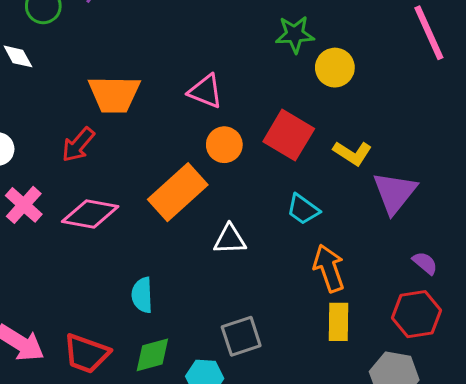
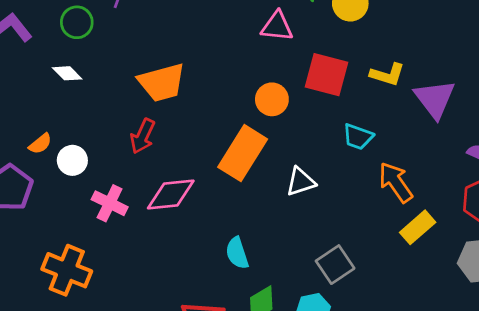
pink triangle: (205, 91) -> (277, 26), moved
yellow rectangle: (338, 322) -> (418, 227), turned 64

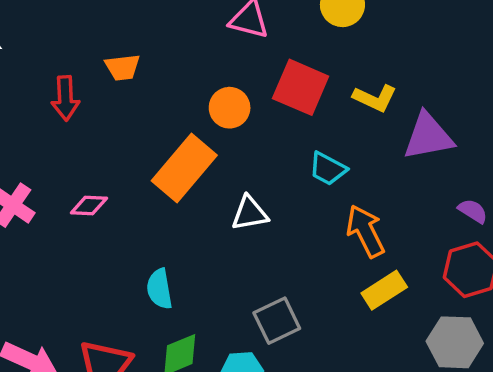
orange trapezoid: (162, 82) -> (123, 67), moved, size x0.6
purple triangle: (435, 99) -> (428, 136), turned 48
red arrow: (143, 136) -> (65, 98), moved, turned -36
pink diamond: (171, 194) -> (89, 206), size x0.6

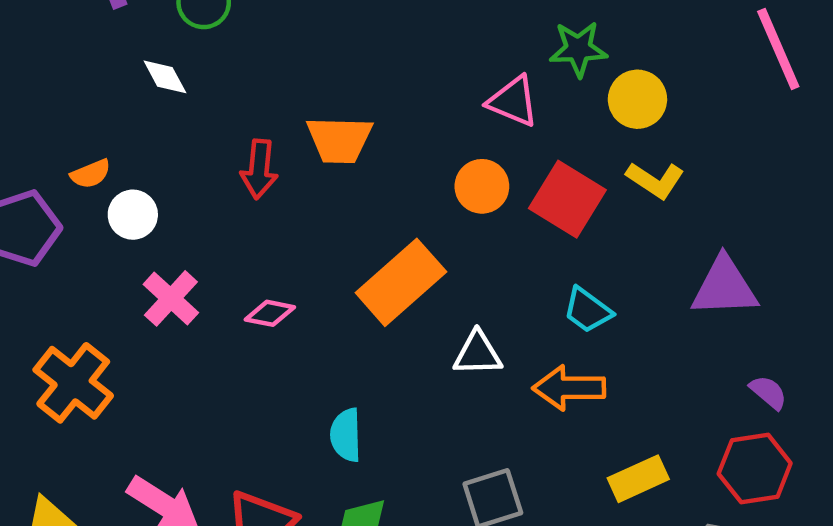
orange trapezoid: (123, 67) -> (339, 140), size x1.4
yellow L-shape: (375, 98) -> (655, 180), moved
orange circle: (230, 108) -> (482, 186), moved
orange arrow: (365, 231) -> (569, 388), moved, turned -72

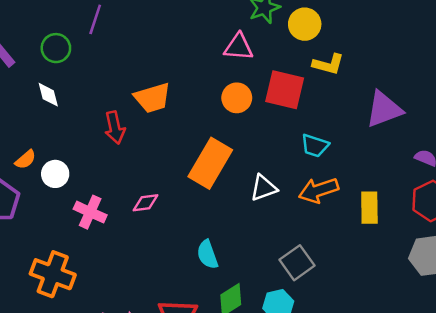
white diamond: (165, 77) -> (48, 95), turned 32
yellow rectangle: (638, 479) -> (369, 208), moved, turned -48

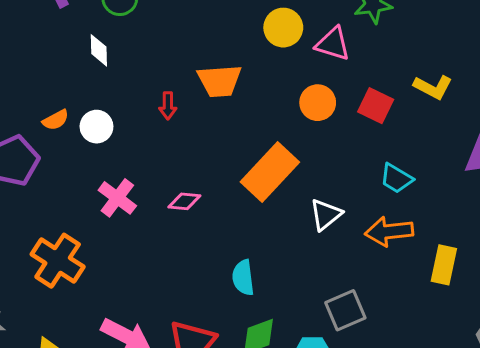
yellow circle: (305, 24) -> (283, 28), moved
red square: (285, 90) -> (376, 106), size x0.7
red arrow: (115, 128) -> (168, 106), size x0.7
white circle: (55, 174) -> (96, 127), moved
white triangle: (264, 188) -> (326, 215), turned -32

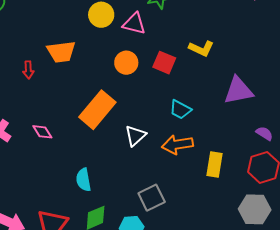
pink diamond: (184, 201) -> (42, 132), turned 55

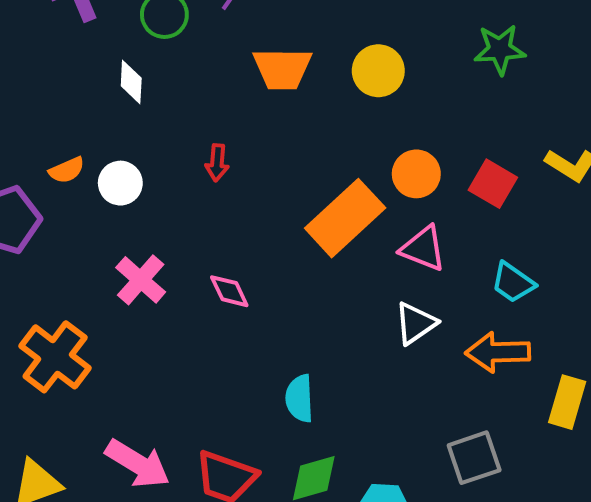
pink triangle: (134, 24) -> (423, 248), moved
orange trapezoid: (61, 52) -> (282, 69), moved
orange rectangle: (97, 110) -> (345, 218), moved
gray square: (152, 198) -> (474, 458), moved

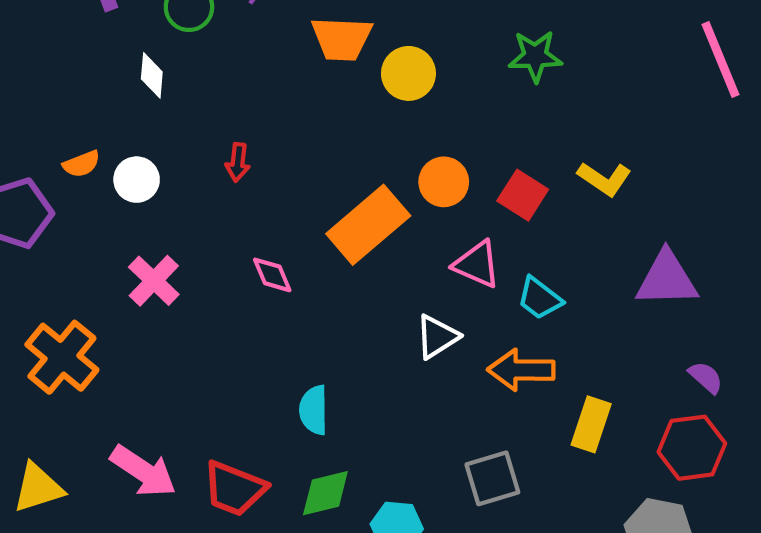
orange trapezoid: (282, 69) -> (342, 39), moved
pink triangle: (423, 248) -> (477, 264), moved
pink diamond: (229, 291) -> (272, 275), moved

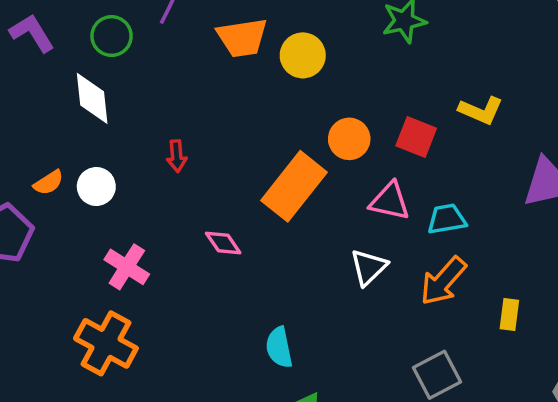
white diamond: (152, 75) -> (92, 98), size x1.4
cyan trapezoid: (540, 298) -> (447, 219), turned 144
orange cross: (62, 357) -> (106, 343), moved
orange arrow: (521, 370) -> (443, 281), turned -38
yellow rectangle: (591, 424) -> (509, 314), size x0.7

